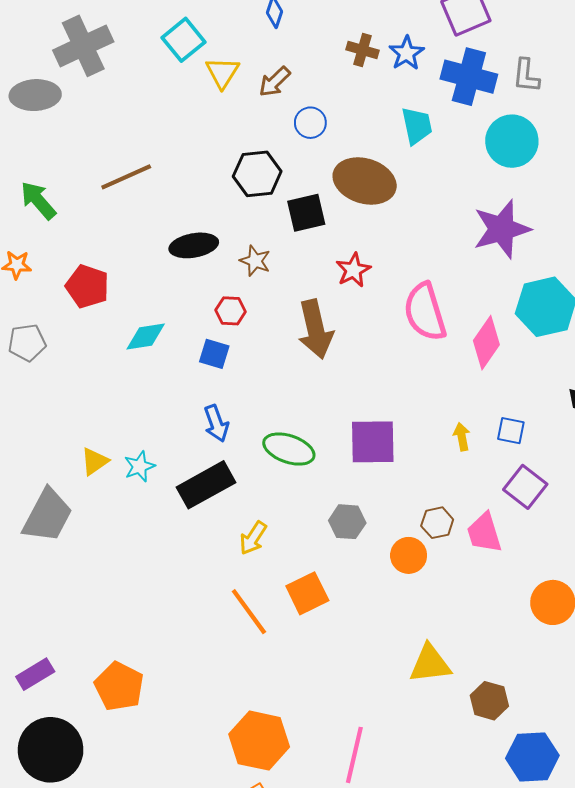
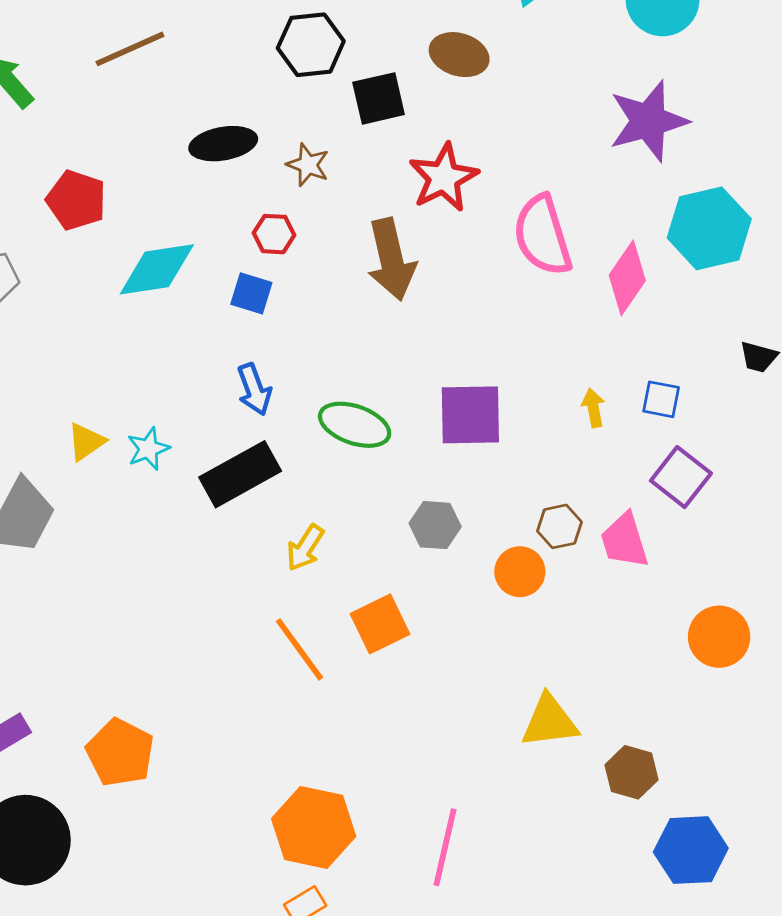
brown ellipse: (365, 181) -> (459, 55), size x0.7
red star: (353, 270) -> (444, 178), size x1.4
cyan diamond: (146, 336) -> (157, 269), size x1.4

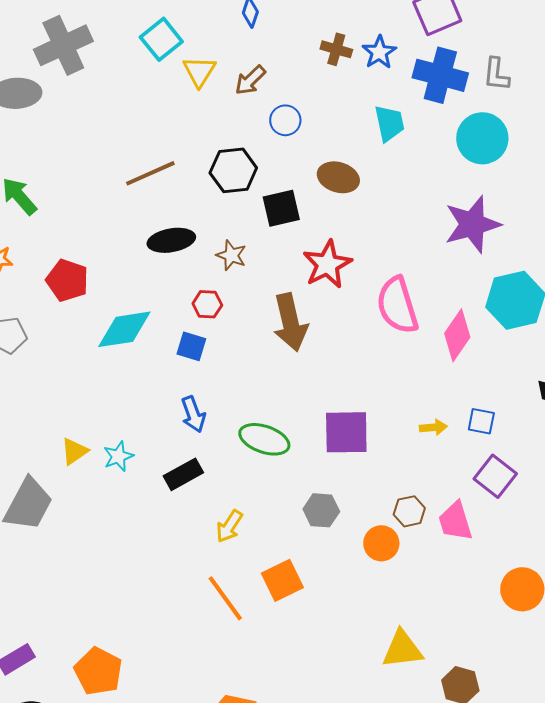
brown line: (130, 49) -> (150, 173), moved
yellow arrow: (593, 408) -> (433, 427), turned 96
black rectangle: (240, 474) -> (183, 474), size x0.7

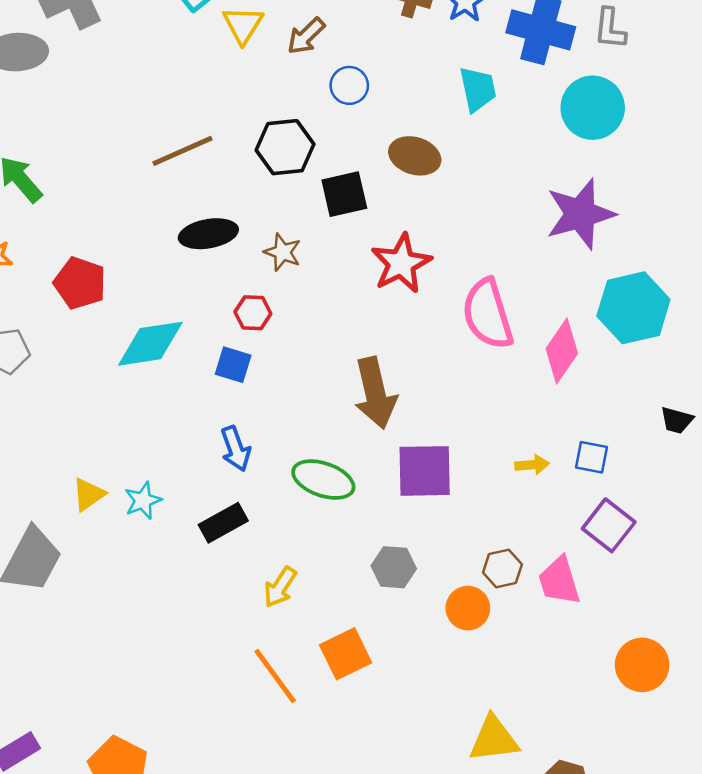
brown arrow: (290, 322) -> (375, 393), moved

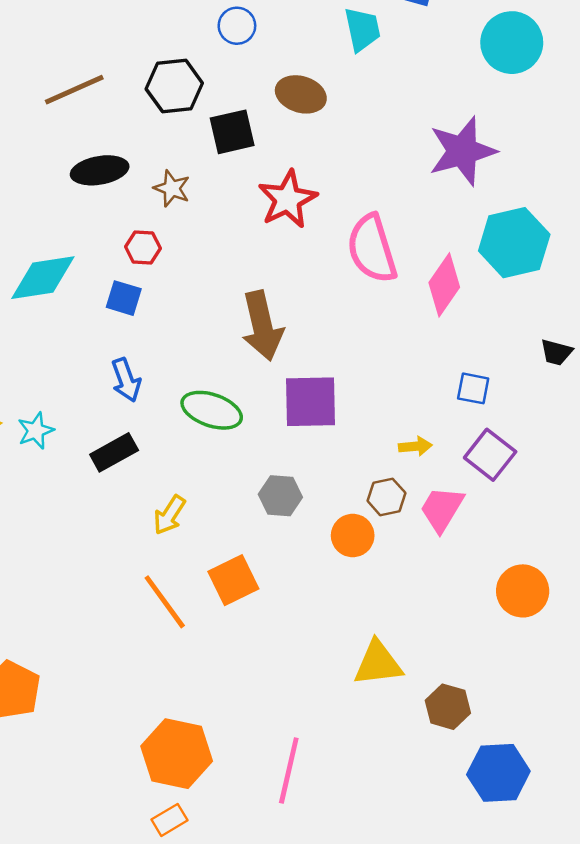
cyan circle: (593, 108) -> (512, 43), moved
yellow arrow: (532, 465) -> (415, 446), moved
pink trapezoid: (559, 581) -> (442, 509), turned 48

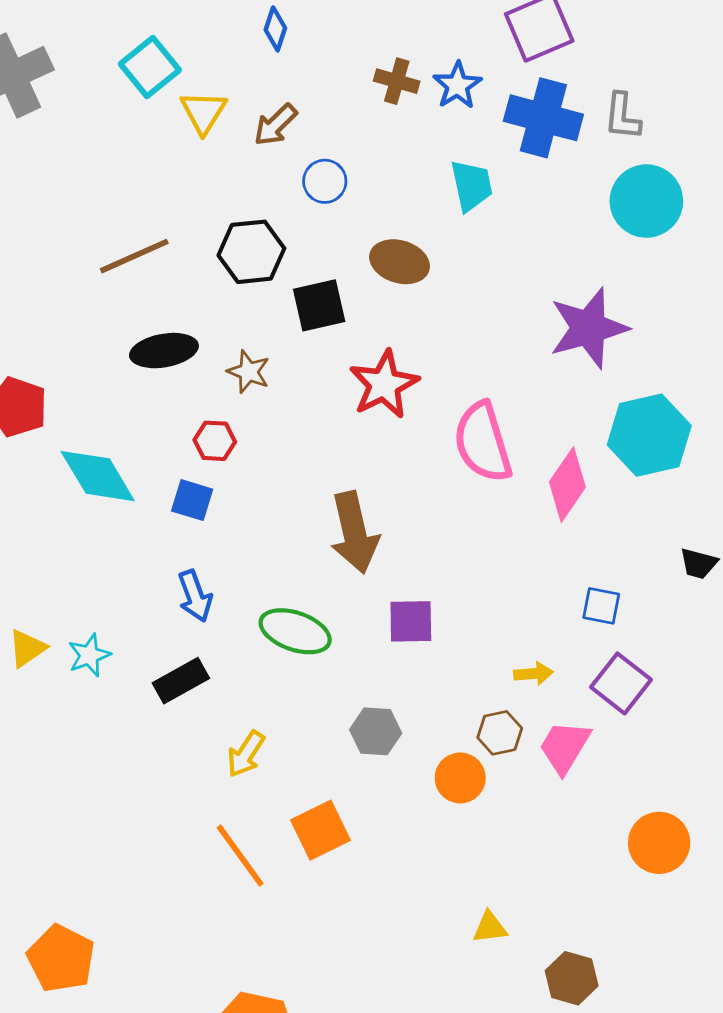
cyan diamond: (43, 278) -> (98, 476), turned 68
purple square: (310, 402) -> (411, 621), size x0.7
yellow triangle: (378, 663) -> (490, 927), size x0.6

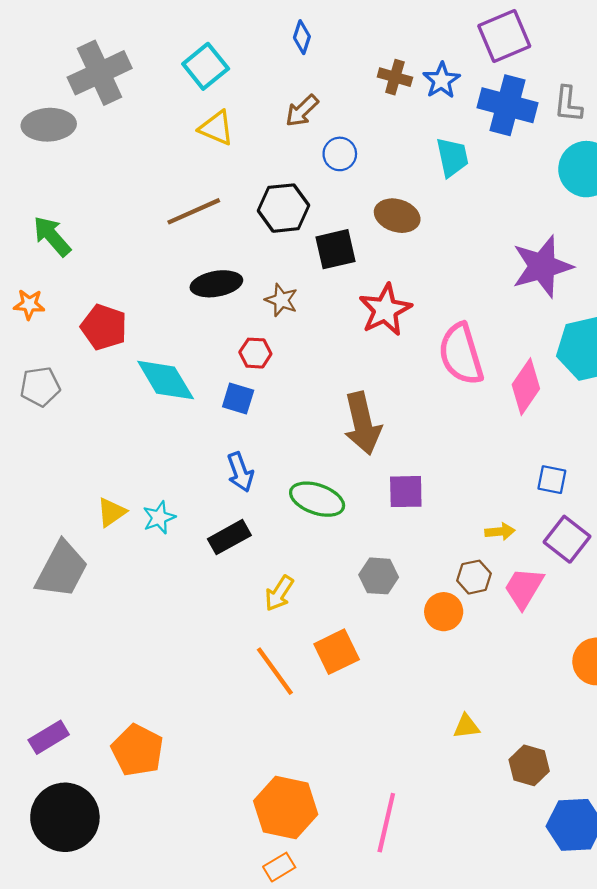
yellow triangle: (203, 112) -> (216, 128), moved, turned -39

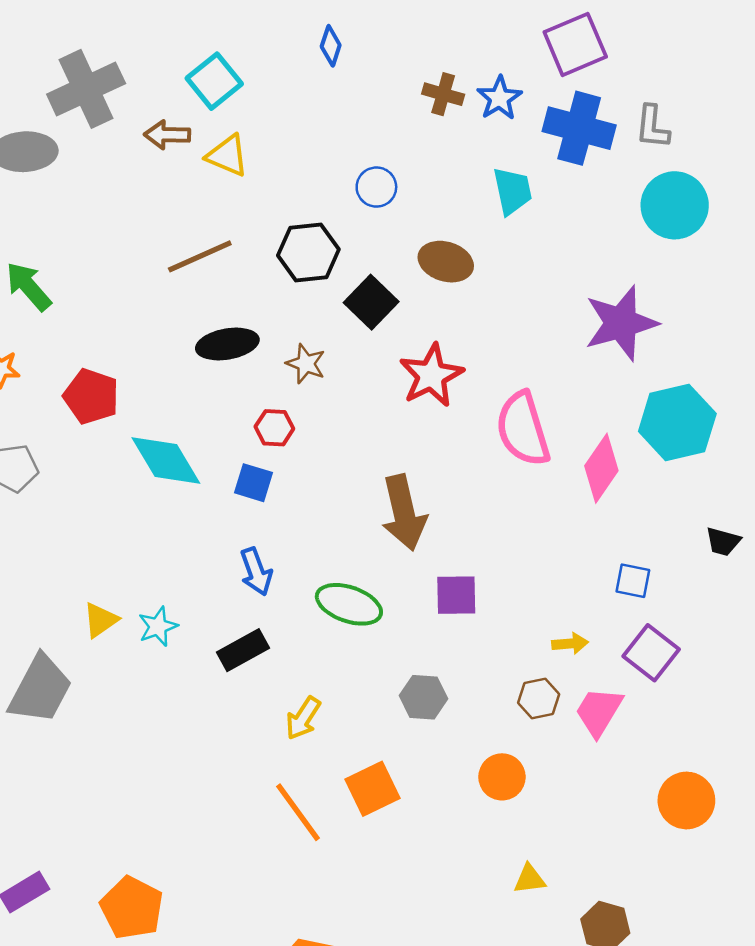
brown arrow: (302, 111) -> (167, 135), moved, turned 45
black square: (335, 249) -> (371, 302), turned -33
orange circle: (444, 612) -> (502, 777), moved

